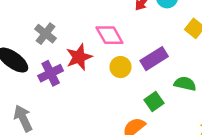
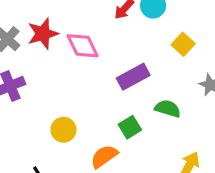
red star: (79, 57) -> (43, 34), moved
yellow circle: (121, 67) -> (63, 130), moved

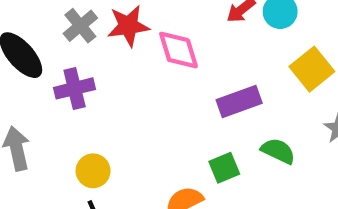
yellow square: (183, 44) -> (312, 69), size x1.4
yellow circle: (63, 130) -> (93, 171), moved

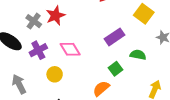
pink diamond: (178, 50) -> (70, 49), moved
yellow circle: (93, 171) -> (55, 74), moved

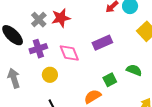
purple rectangle: (115, 37) -> (102, 43), moved

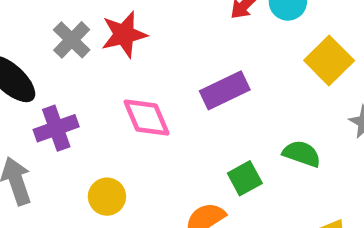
purple cross: (38, 49) -> (56, 128), moved
yellow circle: (50, 75) -> (107, 197), moved

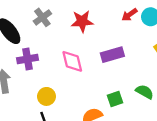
red star: (124, 34) -> (82, 21), moved

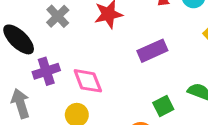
pink diamond: (72, 61) -> (88, 81), moved

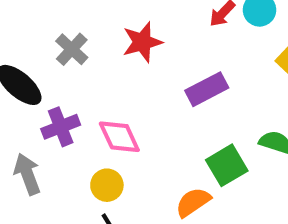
green square: (163, 106) -> (227, 165), size x1.4

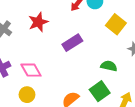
green square: (227, 165) -> (100, 91), moved

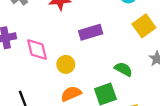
yellow circle: (27, 95) -> (66, 64), moved

